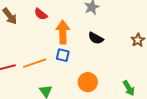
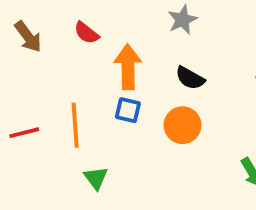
orange line: (35, 63) -> (75, 125), turned -75
orange circle: (88, 82) -> (183, 125), moved

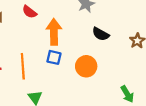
black semicircle: (190, 78) -> (101, 34), moved

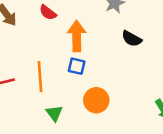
orange circle: (86, 66) -> (96, 100), moved

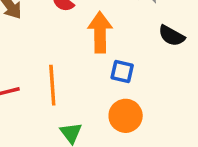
blue square: (77, 66) -> (122, 72), moved

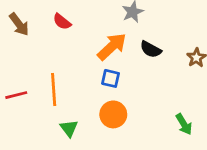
orange arrow: (100, 32) -> (112, 47), moved, turned 48

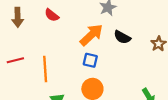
brown arrow: (19, 24) -> (18, 17), turned 36
red line: (16, 95) -> (15, 60), moved

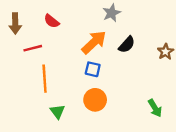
black semicircle: (122, 37) -> (127, 45), turned -77
red line: (15, 60) -> (33, 48), moved

